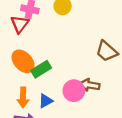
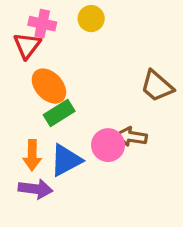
orange ellipse: (23, 61) -> (49, 86), moved
blue triangle: (46, 101) -> (66, 160), size x1.5

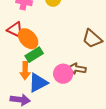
red triangle: (27, 46) -> (15, 30), moved, turned -42
orange arrow: (32, 155) -> (25, 71), moved

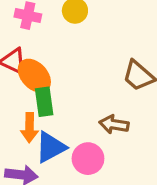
green rectangle: (34, 55) -> (44, 102), turned -66
pink circle: (63, 74) -> (88, 159), moved

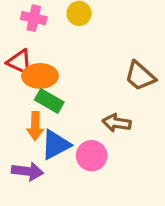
orange ellipse: (34, 76) -> (40, 76), turned -48
green rectangle: (44, 102) -> (49, 101), turned -52

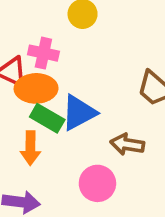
pink cross: (34, 18) -> (43, 53), moved
blue triangle: (56, 145) -> (79, 113), moved

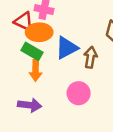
green rectangle: (47, 118) -> (32, 51), moved
brown arrow: (127, 144) -> (91, 57), moved, turned 90

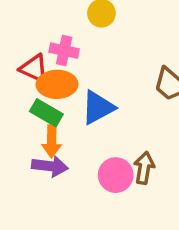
brown arrow: (91, 57) -> (144, 168), moved
purple arrow: (30, 105) -> (50, 166), moved

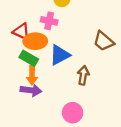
pink cross: (64, 51) -> (49, 21), moved
brown arrow: (144, 168) -> (83, 75), moved
pink circle: (116, 175) -> (73, 113), moved

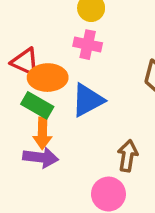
pink cross: (49, 21) -> (88, 45), moved
brown arrow: (83, 75) -> (128, 156), moved

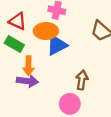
orange ellipse: (48, 78) -> (46, 31), moved
green rectangle: (37, 105) -> (14, 44), moved

